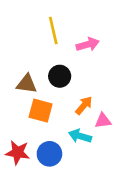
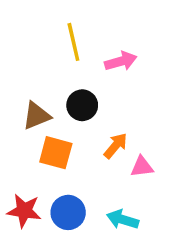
brown triangle: (27, 84) -> (36, 116), turned -30
cyan arrow: (80, 136) -> (123, 219), moved

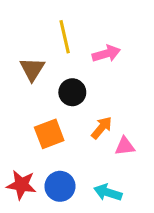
brown triangle: (36, 116) -> (32, 69), moved, turned -36
orange square: (56, 153) -> (49, 134), turned -36

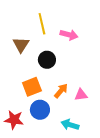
pink arrow: (106, 54) -> (69, 35), turned 30
orange arrow: (102, 128) -> (61, 91), moved
blue circle: (60, 186) -> (40, 110), moved

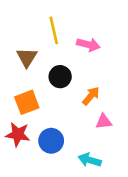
orange square: (32, 87) -> (27, 102), moved
orange arrow: (61, 91) -> (91, 96), moved
red star: (14, 120) -> (18, 134), moved

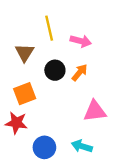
orange arrow: (91, 96) -> (80, 73), moved
pink triangle: (104, 122) -> (95, 111), size x1.5
blue circle: (51, 141) -> (44, 147), moved

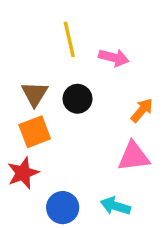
brown triangle: (25, 53) -> (35, 94), moved
orange arrow: (80, 73) -> (142, 110), moved
red star: (16, 123) -> (23, 173), turned -30

